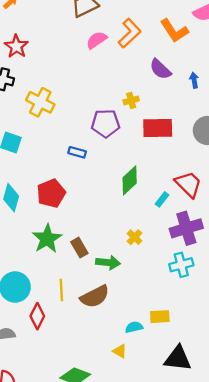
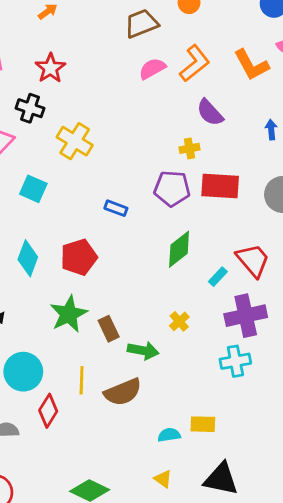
purple semicircle: (160, 69) -> (210, 113), moved
purple pentagon: (105, 123) -> (172, 188), moved
yellow triangle: (120, 351) -> (163, 479), moved

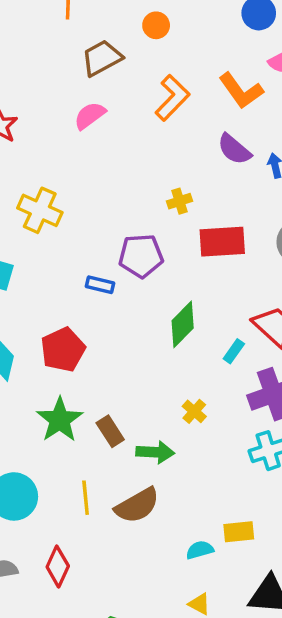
pink semicircle: (152, 69) -> (90, 116), moved
purple semicircle: (210, 113) -> (234, 149), moved
purple pentagon: (172, 188) -> (141, 256), moved
red diamond: (48, 411) -> (58, 566), moved

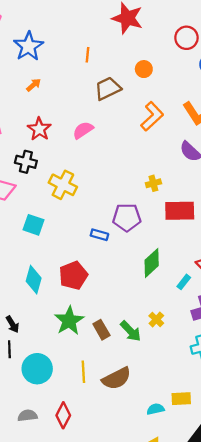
pink semicircle: (90, 116) -> (83, 130), moved
green arrow: (155, 452) -> (131, 331), moved, turned 40

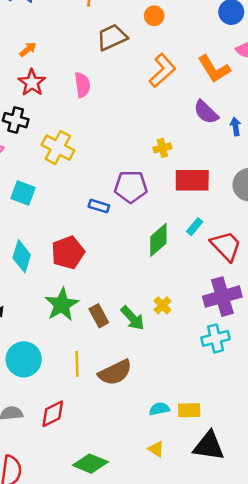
orange arrow: (34, 85) -> (28, 49), moved
pink semicircle: (83, 130) -> (82, 85), turned 115
cyan rectangle: (184, 282) -> (195, 227), moved
yellow rectangle: (181, 399) -> (189, 410), moved
red diamond: (63, 415) -> (53, 414), turned 35

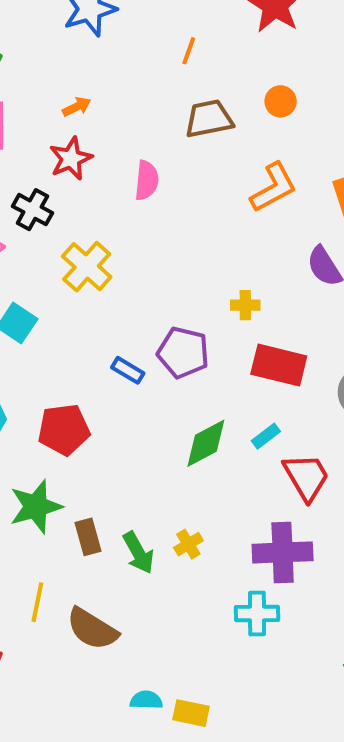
brown semicircle: (115, 372) -> (92, 629), turned 44

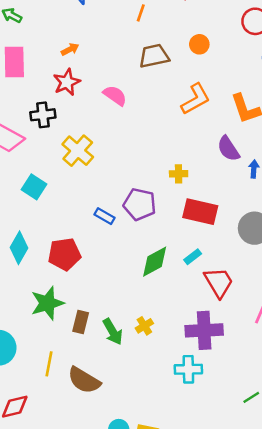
pink semicircle: (147, 180) -> (115, 95), turned -60
black cross: (32, 210) -> (43, 115), turned -35
brown rectangle: (88, 537) -> (81, 322), turned 30

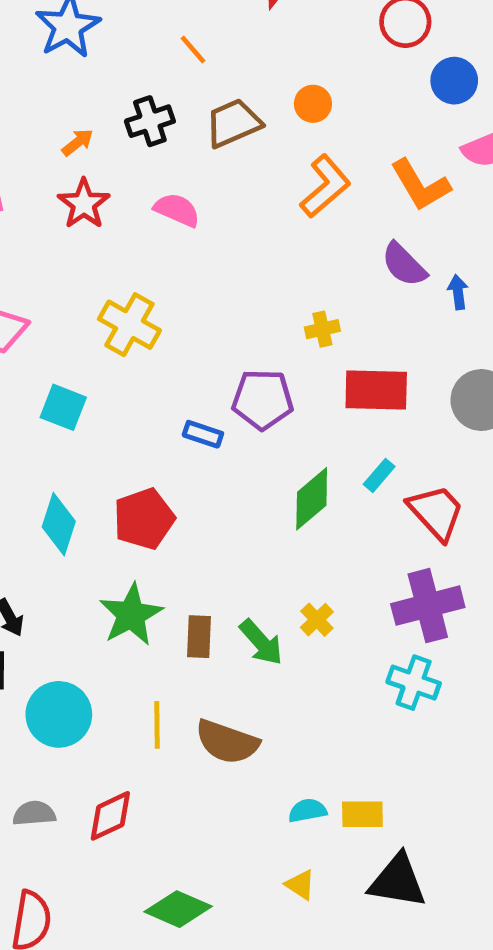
orange line: (141, 13) -> (193, 49), turned -48
orange circle: (199, 44) -> (313, 104), moved
black cross: (43, 115) -> (150, 121), moved
cyan cross: (188, 369) -> (414, 683), turned 32

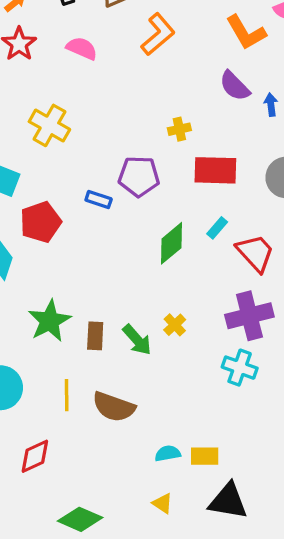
orange L-shape: (325, 186) -> (158, 34), moved
red pentagon: (144, 519) -> (41, 222), moved

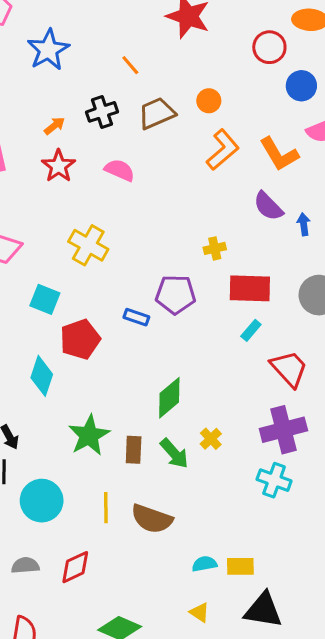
orange L-shape: (158, 34) -> (223, 150), moved
cyan rectangle: (217, 228) -> (251, 330), moved
green diamond: (172, 243) -> (169, 398), moved

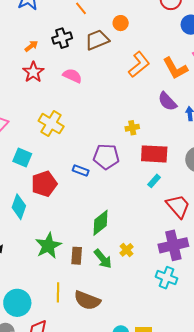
orange circle: (209, 101) -> (121, 23), moved
cyan circle: (42, 501) -> (17, 303), moved

